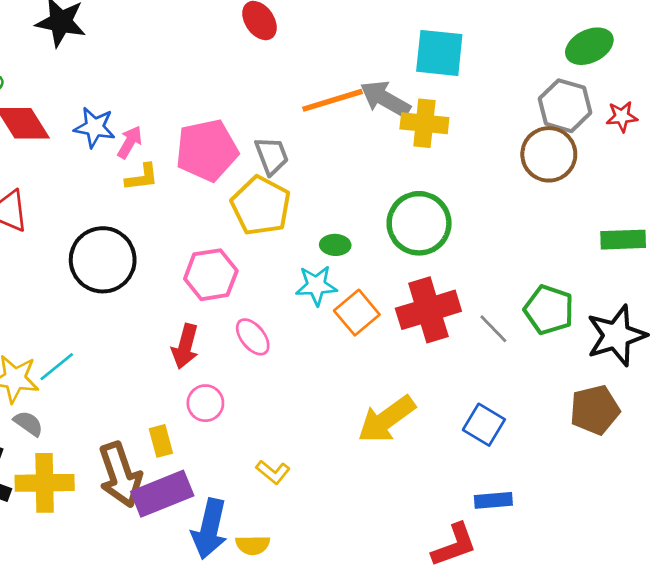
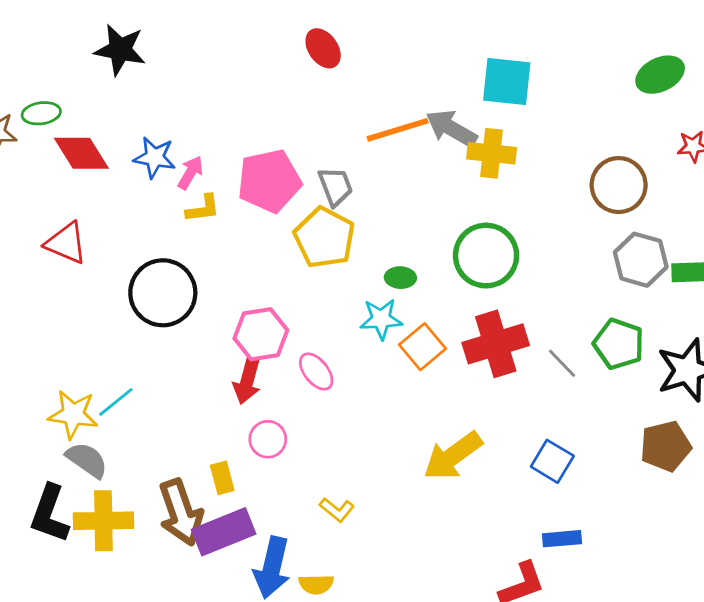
gray hexagon: (565, 106) -> (641, 260), moved
pink hexagon: (211, 275) -> (261, 334), moved
gray semicircle: (28, 423) -> (87, 460), size x1.4

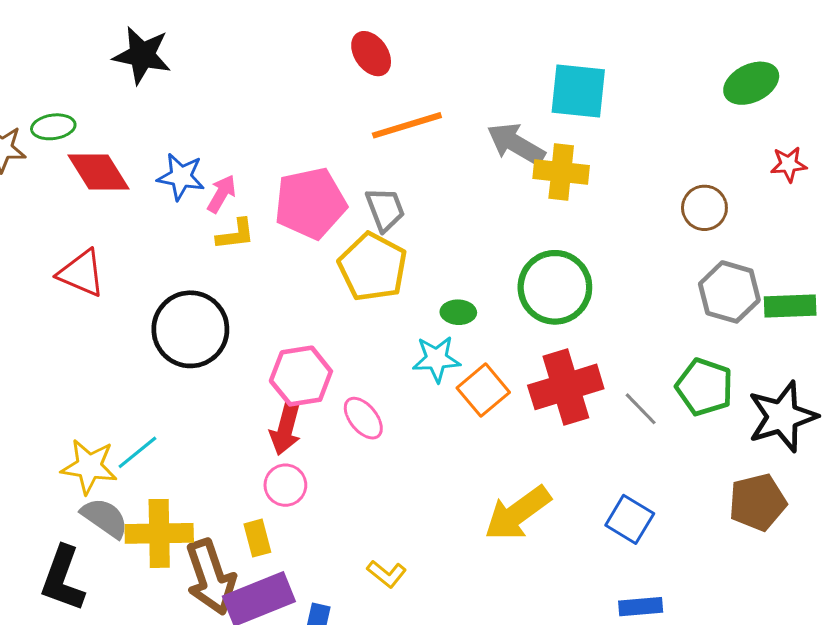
orange line: (398, 130) -> (407, 125), moved
brown circle: (619, 185) -> (704, 208), size x0.7
pink circle: (268, 439) -> (285, 485), moved
yellow cross: (103, 521) -> (159, 533), moved

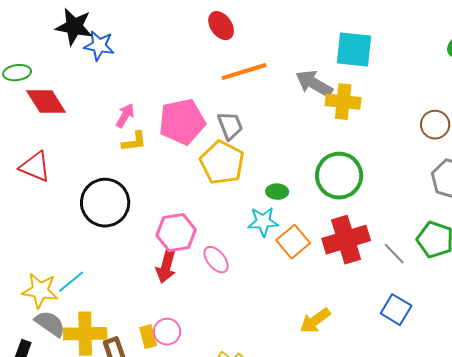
blue star: (181, 177) -> (99, 46), moved
pink circle: (285, 485) -> (167, 332), moved
yellow arrow: (518, 513) -> (315, 321), size x0.7
blue square: (630, 519) -> (396, 310), moved

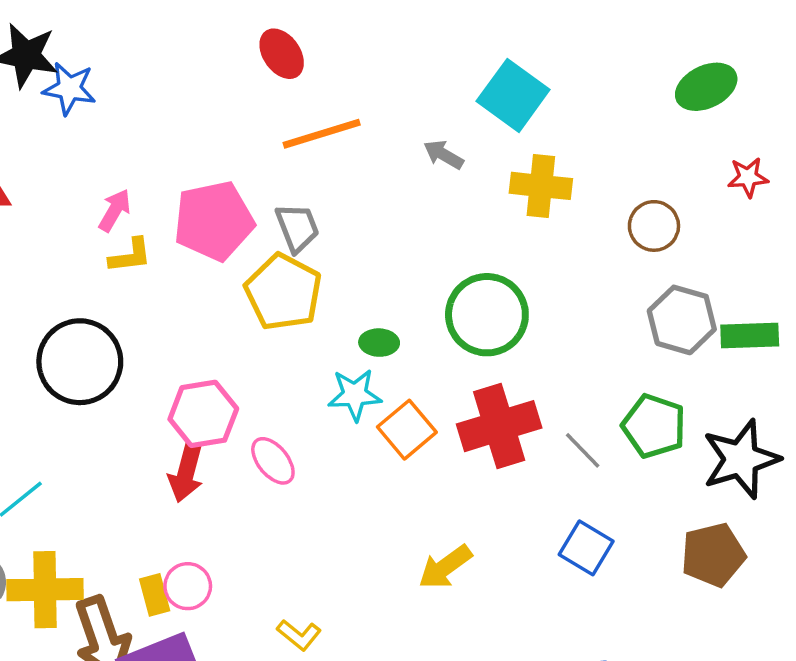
cyan square: (354, 50) -> (513, 95), turned 30
gray arrow: (314, 84) -> (443, 155), size x0.6
yellow cross: (343, 102) -> (541, 186), moved

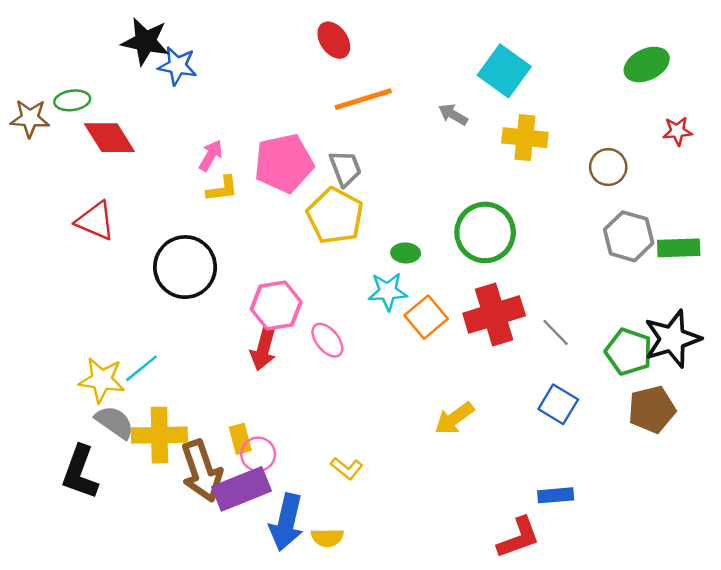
green pentagon: (654, 426) -> (629, 352), moved
pink circle: (188, 586) -> (258, 454), moved

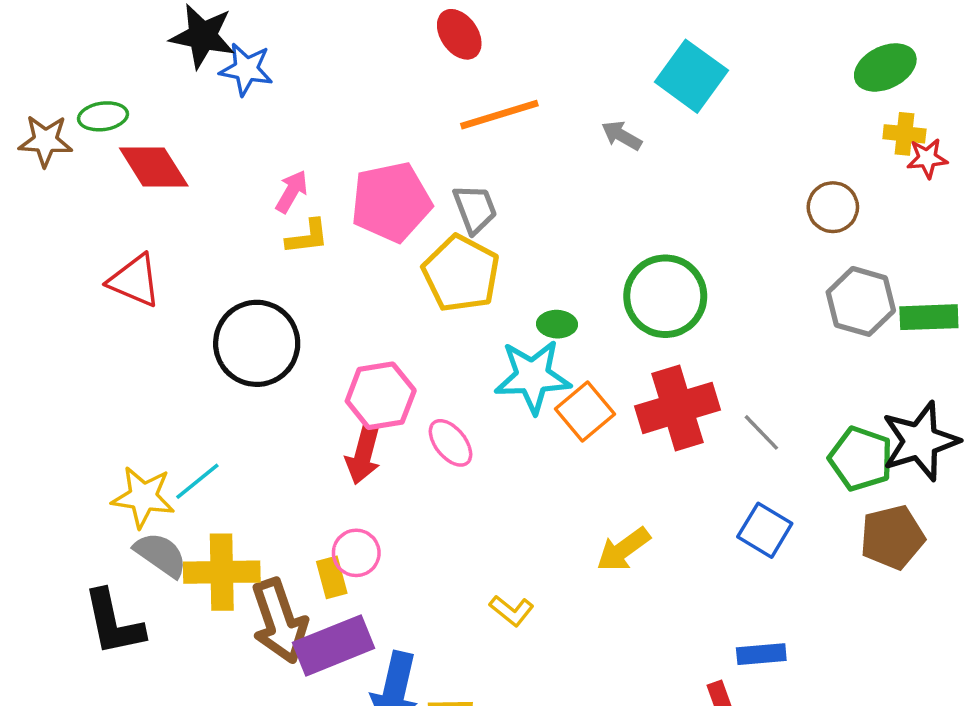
yellow cross: (525, 138) -> (904, 134), moved, size x0.7
cyan star: (388, 291) -> (533, 377), size x1.4
pink circle: (258, 454) -> (356, 553), moved
yellow L-shape: (347, 468) -> (512, 611), moved
black L-shape: (80, 472) -> (113, 623), turned -32

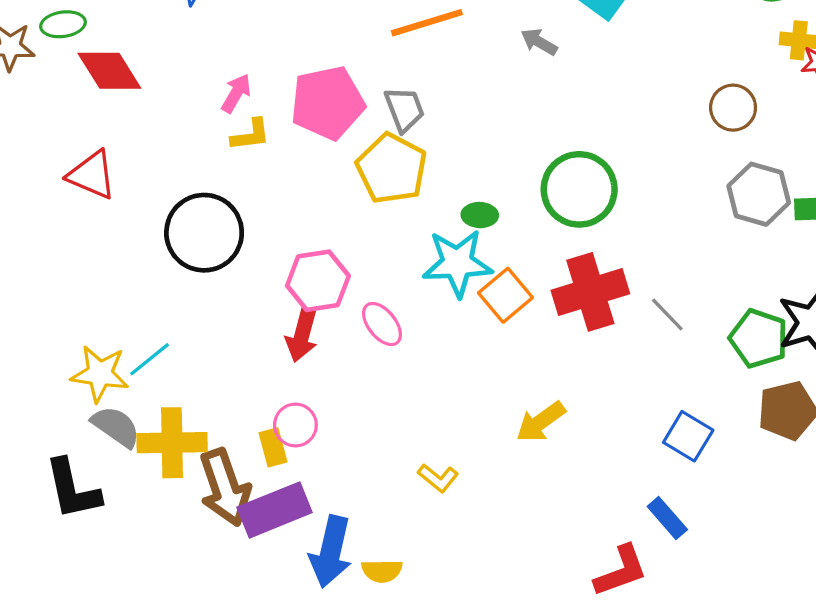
blue square: (765, 530) -> (688, 436), moved
blue rectangle: (761, 654) -> (667, 518), turned 54

